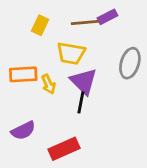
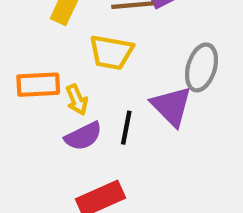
purple triangle: (84, 81) -> (171, 106), moved
purple semicircle: (23, 131) -> (83, 136), moved

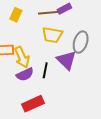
yellow trapezoid: (111, 52) -> (52, 35), moved
yellow arrow: (77, 100) -> (22, 57), size x1.5

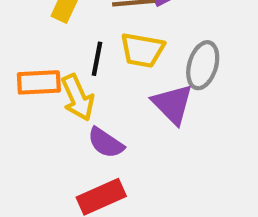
black line: (45, 70) -> (97, 59), moved
purple semicircle: (25, 74) -> (106, 143), moved, turned 60

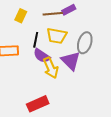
yellow arrow: (78, 98) -> (51, 68), moved
purple semicircle: (106, 143) -> (42, 56), moved

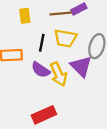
yellow rectangle: (21, 16) -> (25, 16), turned -32
purple semicircle: (42, 56) -> (41, 70), moved

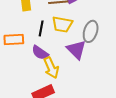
yellow arrow: (59, 74) -> (51, 68), moved

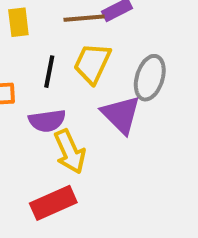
yellow trapezoid: (62, 24) -> (92, 63), turned 105
purple semicircle: (40, 53) -> (47, 121), turned -42

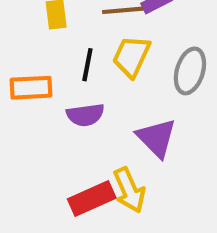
purple triangle: (121, 115) -> (156, 138), moved
yellow arrow: (70, 152) -> (129, 190), moved

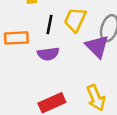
purple triangle: (156, 138) -> (97, 46), moved
yellow arrow: (129, 190) -> (96, 98), moved

